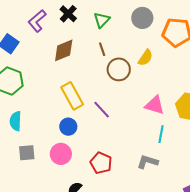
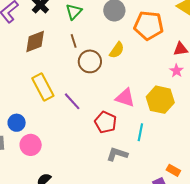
blue circle: (68, 127) -> (17, 123), moved
cyan line: (161, 134) -> (140, 132), moved
red pentagon: (101, 163) -> (105, 122), moved

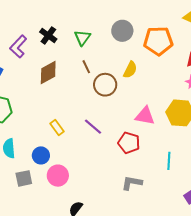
yellow rectangle: (43, 87) -> (57, 128), moved, size x0.6
cyan line: (140, 132) -> (169, 161), moved
gray L-shape: (117, 154) -> (132, 183), moved

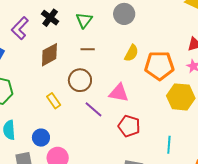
orange pentagon: (158, 41) -> (159, 66), moved
brown line: (86, 67) -> (88, 49), turned -64
brown circle: (105, 85) -> (80, 80), moved
pink triangle: (145, 116) -> (119, 93), moved
yellow rectangle: (57, 128) -> (54, 101), moved

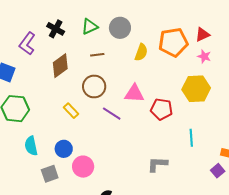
gray circle: (124, 14) -> (120, 28), moved
green triangle: (84, 20) -> (90, 27), turned 36
orange pentagon: (159, 66) -> (173, 42), moved
red pentagon: (129, 126) -> (162, 109), moved

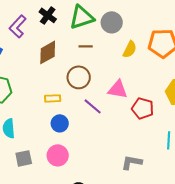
green triangle: (90, 27) -> (82, 17), size x1.5
yellow rectangle: (71, 111) -> (53, 98), turned -56
blue circle: (64, 149) -> (60, 123), moved

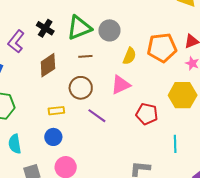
pink triangle: (118, 89) -> (121, 85), moved, turned -30
blue circle: (60, 123) -> (53, 137), moved

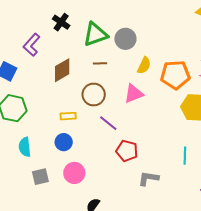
black cross: (45, 28) -> (61, 22), moved
orange pentagon: (162, 48) -> (175, 75), moved
red pentagon: (147, 114) -> (127, 151), moved

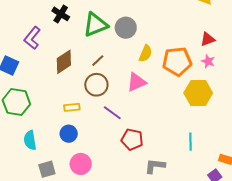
brown line: (100, 63) -> (98, 61), moved, turned -40

